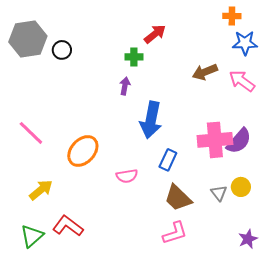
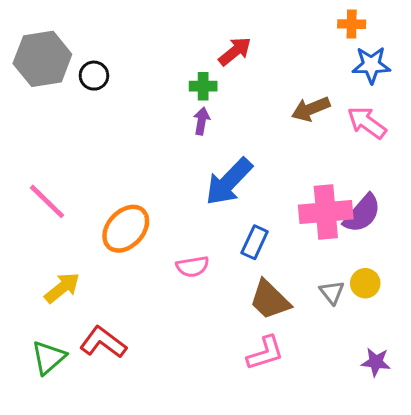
purple arrow: (125, 86) -> (202, 121), moved
blue arrow: (151, 120) -> (229, 182), turned 33
purple star: (248, 239) -> (376, 362), turned 30

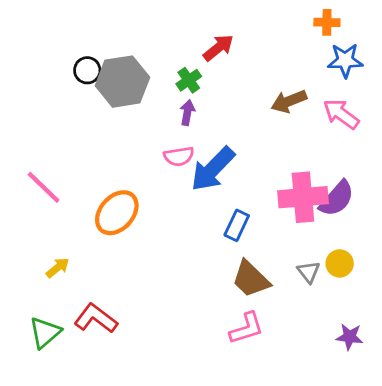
gray hexagon: (42, 59) -> (122, 82), moved
green cross: (203, 86) -> (189, 80), turned -35
pink semicircle: (192, 267) -> (179, 156), moved
yellow arrow: (62, 288) -> (58, 268), size x0.7

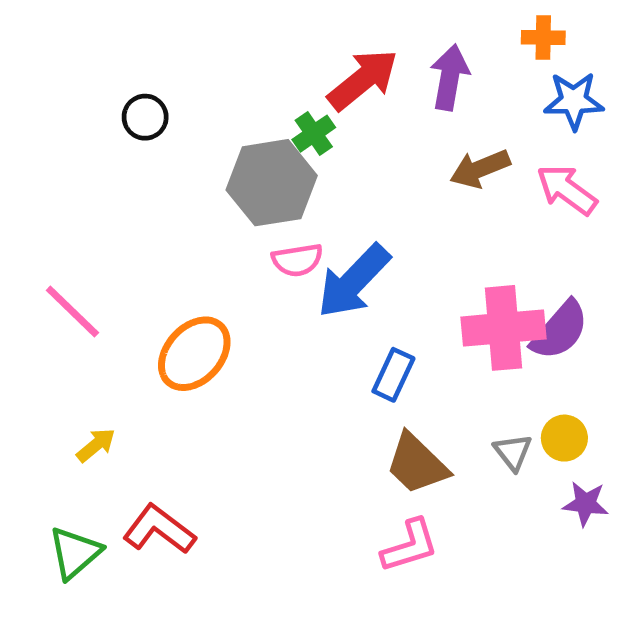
red arrow: (218, 48) -> (363, 80), size x1.4
gray hexagon: (122, 82) -> (272, 183), moved
purple arrow: (187, 113) -> (450, 77), moved, size x1.5
purple star: (349, 337) -> (585, 504), moved

